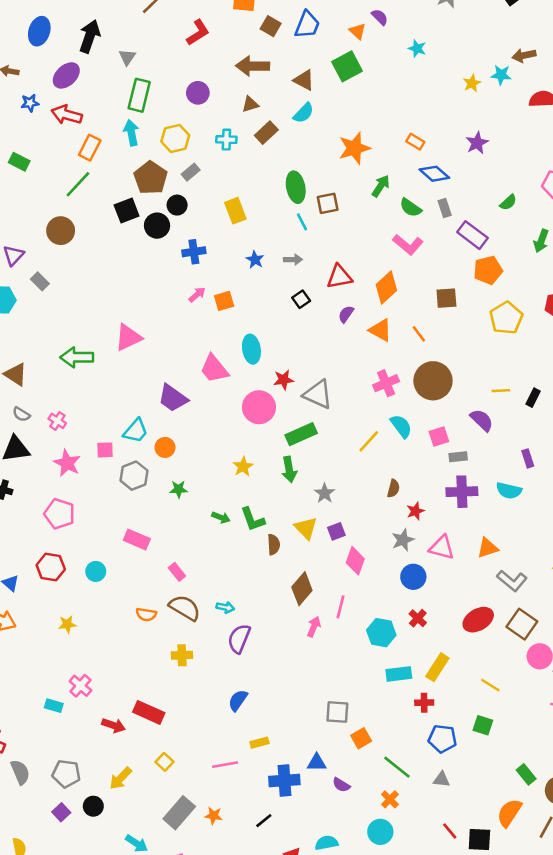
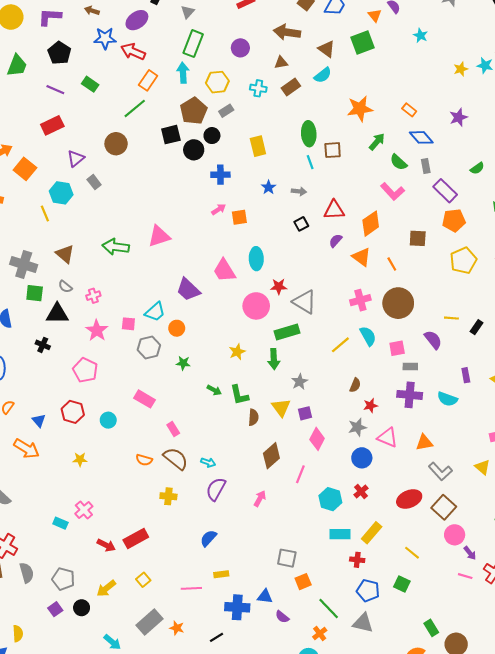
blue star: (30, 103) -> (105, 38), size x1.5
pink cross: (57, 421) -> (93, 296), turned 32
pink arrow: (314, 627) -> (260, 498), moved
red rectangle: (149, 712) -> (136, 539), turned -60
gray triangle: (442, 779) -> (363, 623), size x1.5

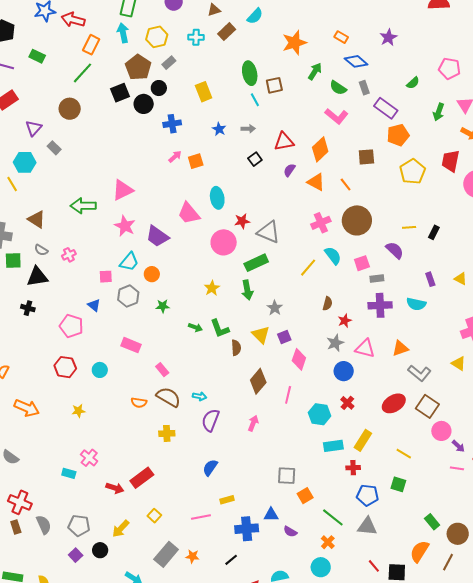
pink star: (97, 330) -> (125, 226), moved
blue triangle: (39, 421) -> (94, 305), moved

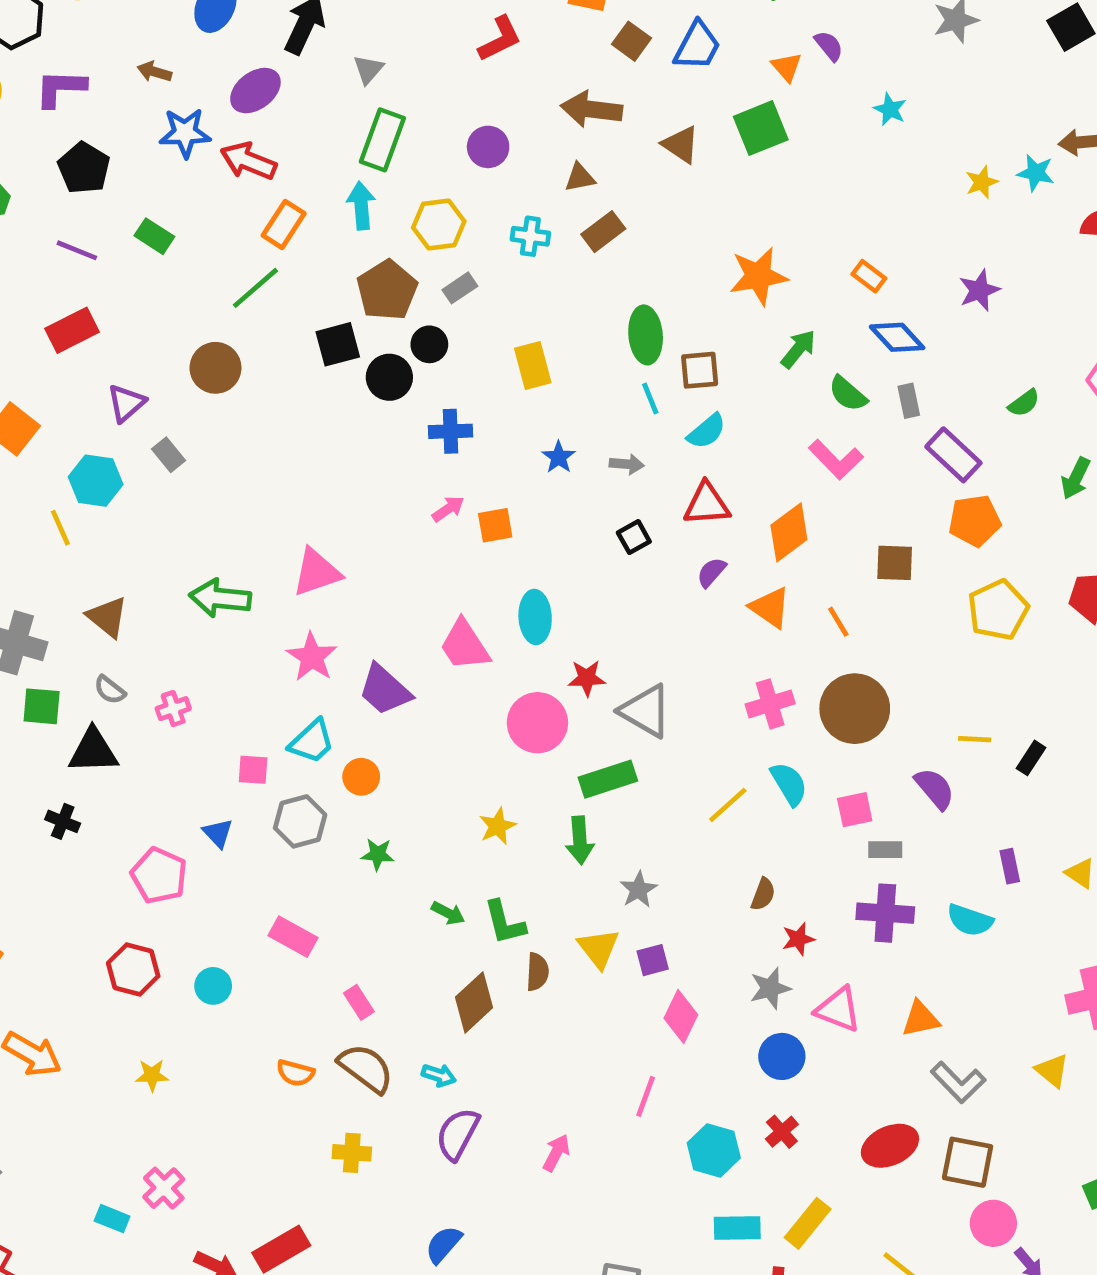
cyan semicircle: (255, 16) -> (707, 431), moved
brown diamond: (258, 381) -> (474, 1002), moved
brown square: (427, 406) -> (968, 1162), turned -30

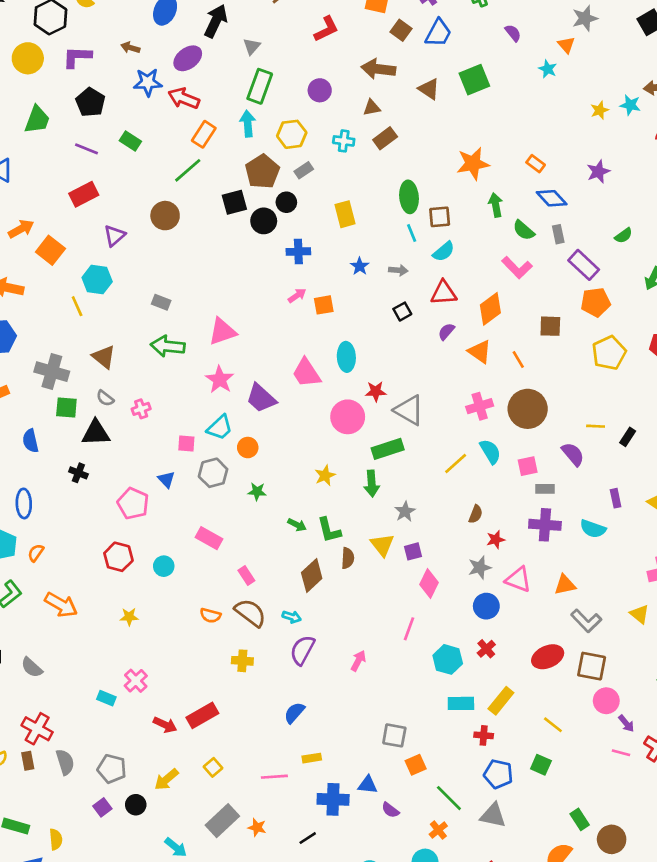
orange triangle: (787, 67) -> (566, 45), moved
green arrow: (798, 349) -> (496, 205), turned -50
gray rectangle: (168, 455) -> (161, 302), moved, turned -30

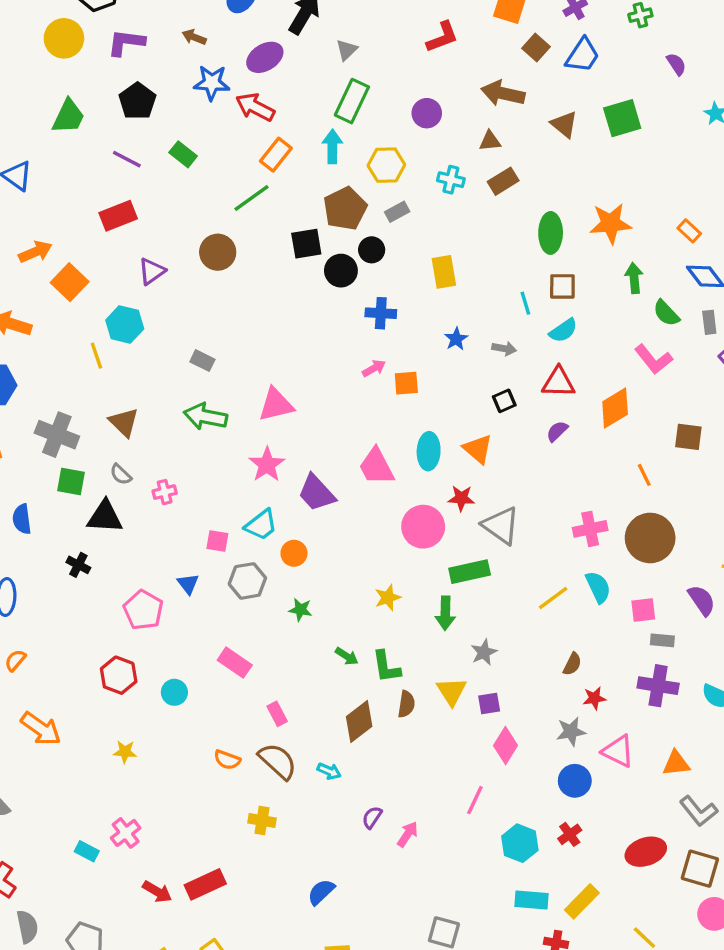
green ellipse: (409, 197) -> (551, 233), moved
orange triangle: (480, 352) -> (478, 449), moved
purple semicircle: (302, 650) -> (372, 817), moved, size x0.6

